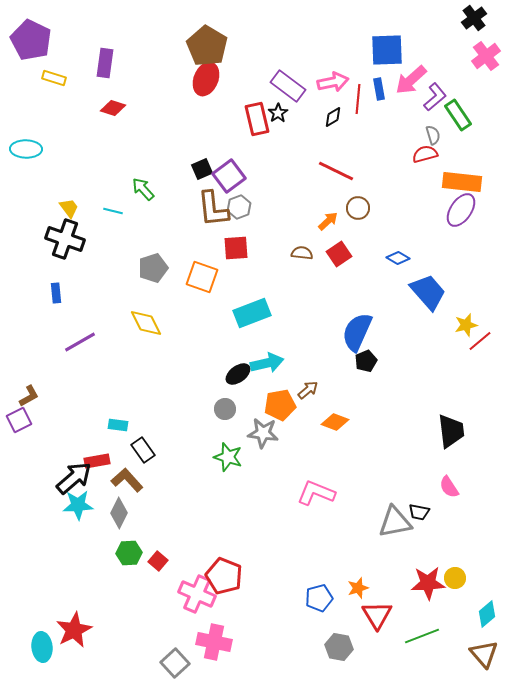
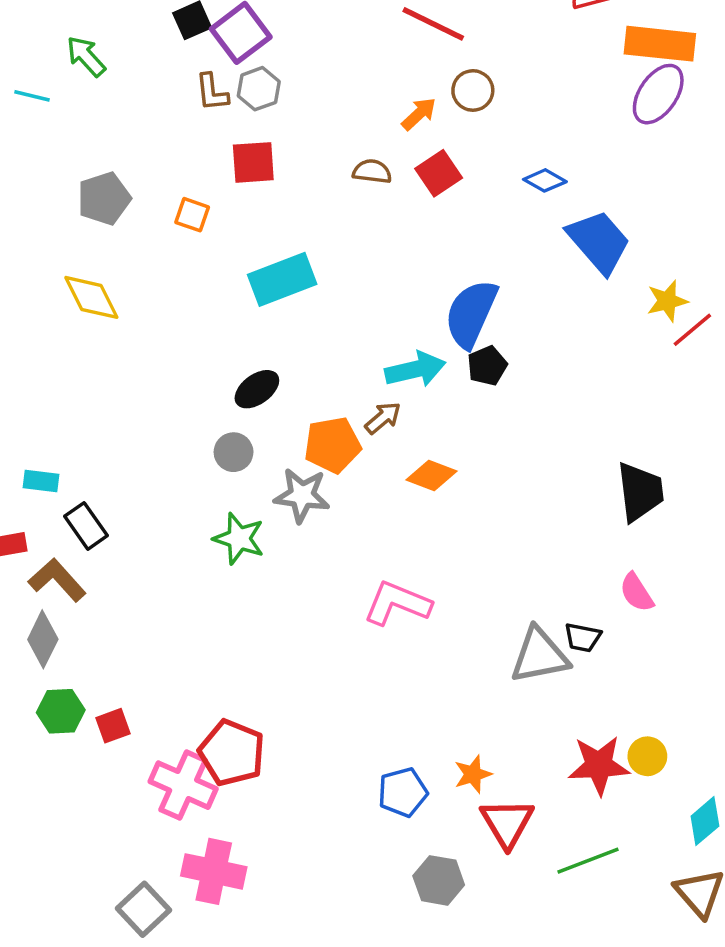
brown L-shape: (213, 209) -> (212, 92), size x0.6
orange square: (202, 277) -> (192, 215), size x0.6
cyan arrow: (267, 363) -> (415, 369), moved
red square: (158, 561) -> (113, 726), turned 30

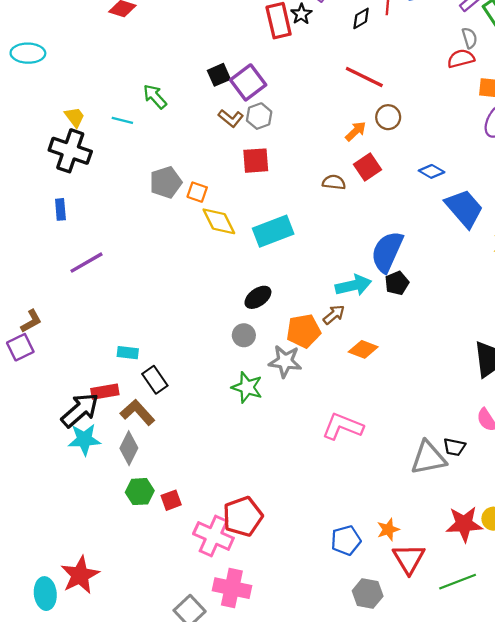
brown L-shape: (212, 92) -> (231, 118), turned -45
brown semicircle: (372, 171) -> (334, 182), moved
orange square: (192, 215) -> (197, 192), moved
yellow diamond: (91, 297) -> (219, 221), moved
red pentagon: (232, 753) -> (243, 516), turned 30

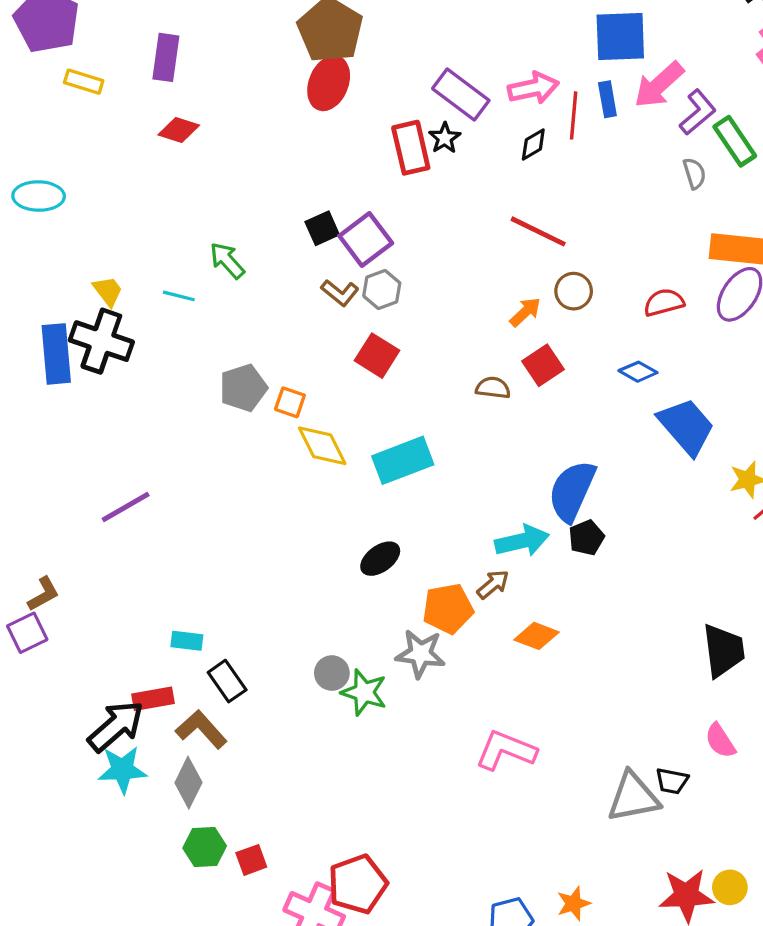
red semicircle: (461, 59) -> (664, 302), moved
red square: (256, 161) -> (377, 356), turned 36
blue rectangle: (60, 209) -> (56, 354), moved, size x1.8
gray circle: (244, 335) -> (332, 673), moved

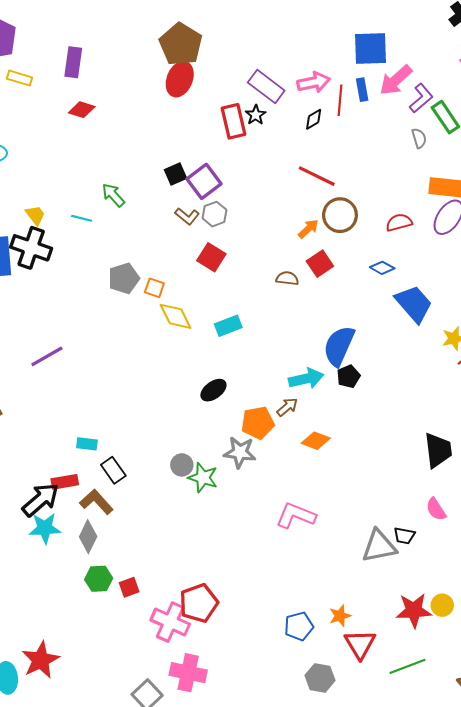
brown circle: (574, 291) -> (340, 215), size x1.4
cyan rectangle: (403, 460) -> (228, 326), size x0.7

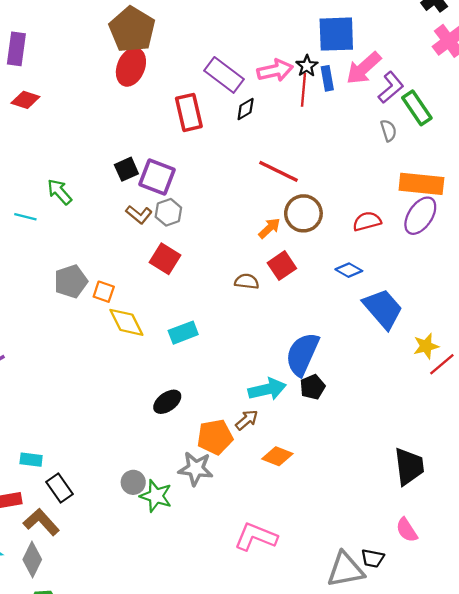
black star: (256, 115) -> (307, 66), moved
black diamond: (314, 119) -> (246, 109), moved
purple square: (204, 181) -> (157, 177), turned -32

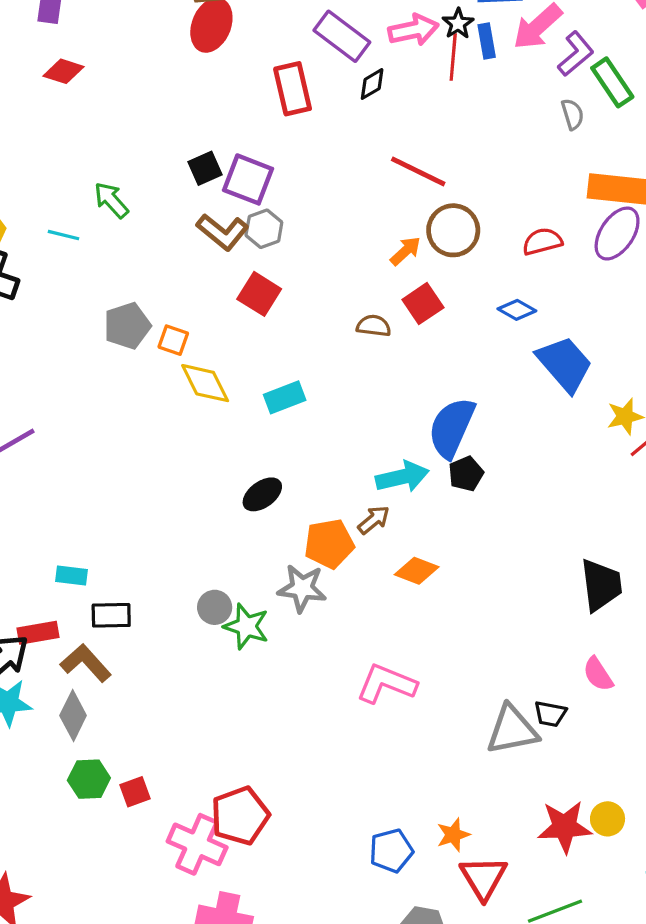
brown L-shape: (139, 215) -> (223, 232), size x1.4
black rectangle: (59, 488) -> (111, 615), turned -56

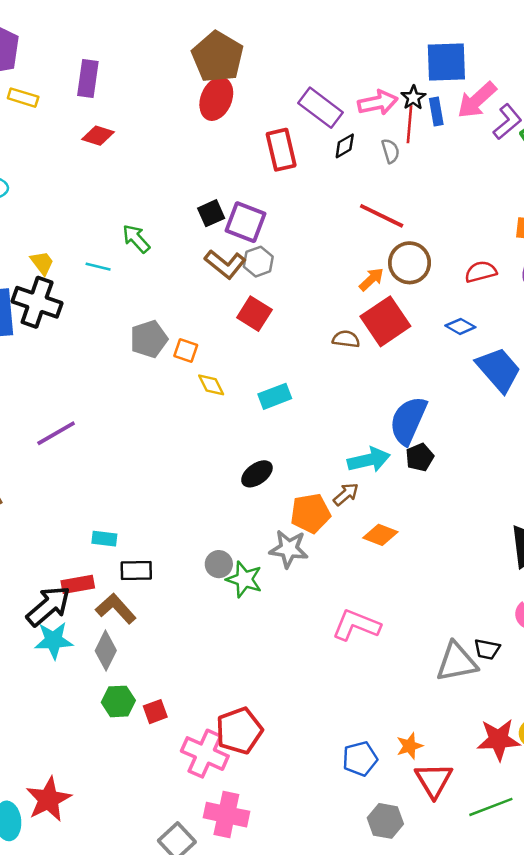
gray semicircle: (573, 114) -> (390, 151), moved
red square: (423, 304) -> (385, 321), size x1.5
yellow diamond: (205, 383) -> (211, 385), size x0.7

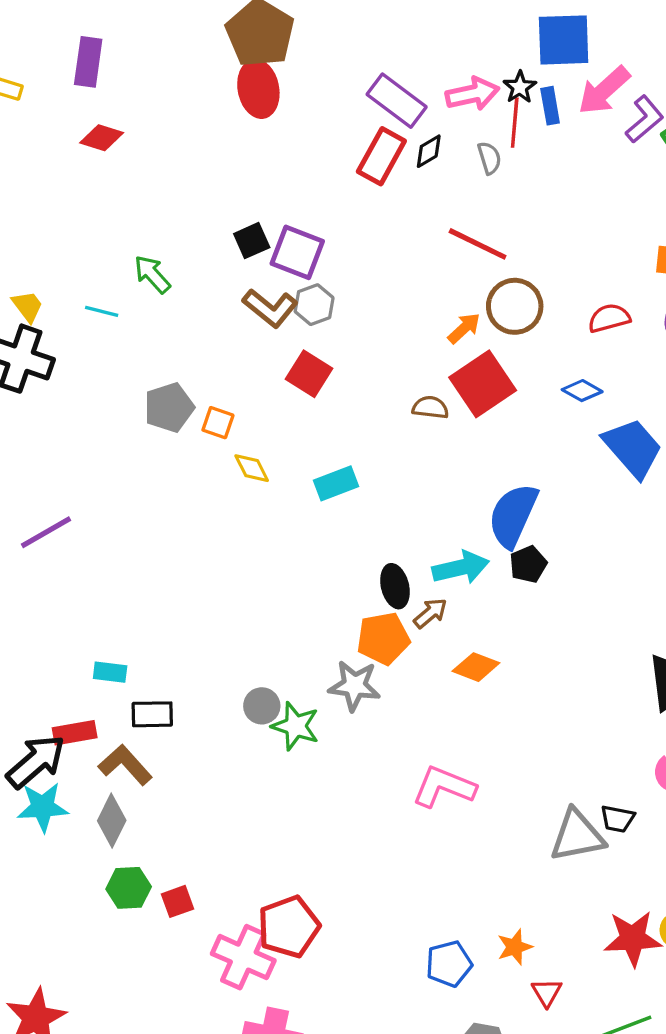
red ellipse: (216, 99) -> (258, 89), turned -33
red rectangle: (281, 150) -> (381, 156), moved, turned 42
black ellipse: (257, 474) -> (395, 586), moved, turned -68
red triangle: (434, 780) -> (547, 992), size x0.6

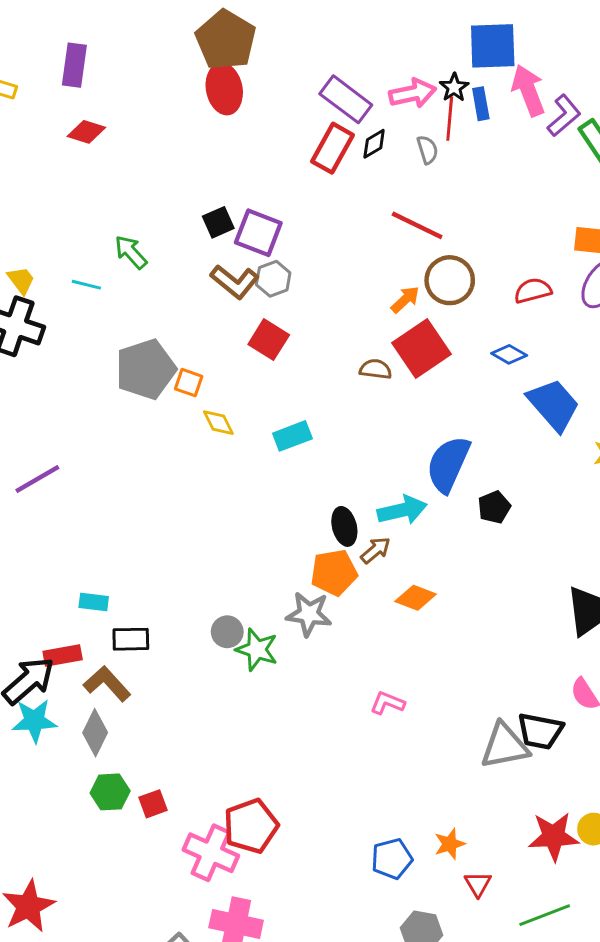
pink arrow: (604, 91) -> (528, 90), turned 111
gray pentagon: (169, 407) -> (146, 369), size x1.4
black pentagon: (528, 564) -> (494, 507), moved
pink L-shape: (444, 787) -> (387, 703), size x0.6
black trapezoid: (618, 819) -> (540, 731), size x1.5

